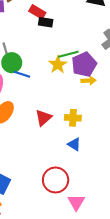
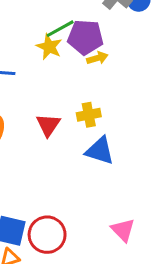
purple pentagon: (84, 64) -> (85, 37), turned -30
blue triangle: (74, 144) -> (100, 151), size x1.5
red circle: (56, 180) -> (47, 235), moved

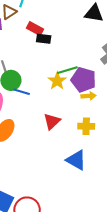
yellow cross: (89, 115) -> (86, 126), moved
red triangle: (48, 125) -> (52, 121), moved

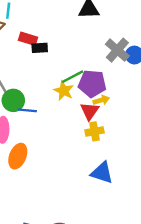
red triangle: (52, 121) -> (90, 111), moved
yellow cross: (86, 126) -> (94, 131), moved

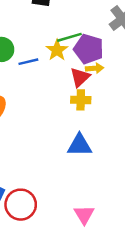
blue line: (27, 110) -> (28, 62), moved, turned -30
blue triangle: (102, 173) -> (80, 145), turned -30

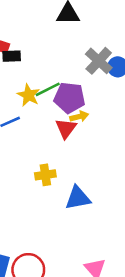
yellow star: (57, 50) -> (29, 95), moved
yellow cross: (81, 100) -> (45, 175), moved

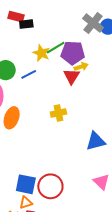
blue triangle: (78, 198) -> (96, 141), moved

